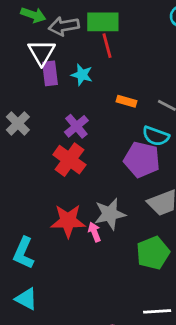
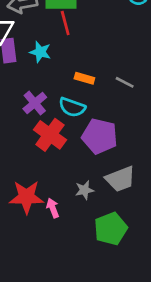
cyan semicircle: (156, 136) -> (72, 107), moved
red cross: (69, 160) -> (50, 135), moved
gray star: (110, 214) -> (84, 190), moved, size x0.6

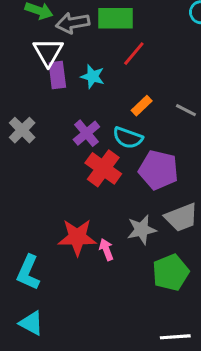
red line: (65, 23) -> (134, 54), moved, turned 55
orange rectangle: (84, 78) -> (142, 106), turned -60
gray star: (84, 190) -> (142, 230), size x1.4

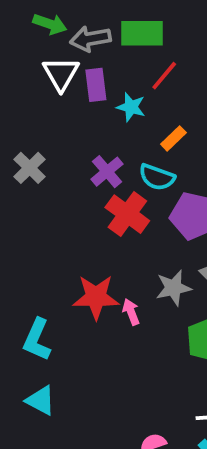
purple rectangle: (57, 75) -> (96, 85), moved
cyan star: (93, 77) -> (131, 107), moved

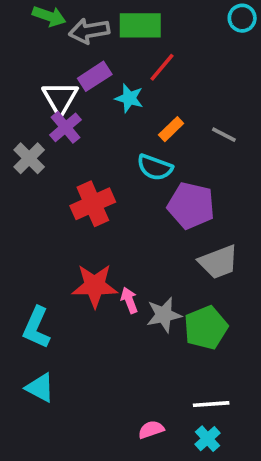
white triangle: (61, 74) -> (60, 98), moved
purple rectangle: (96, 85) -> (95, 76), turned 64
purple cross: (107, 172) -> (66, 127), moved
red cross: (127, 214) -> (93, 204), moved, turned 30
gray star: (173, 288) -> (164, 315), moved

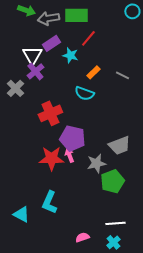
purple pentagon: (191, 206) -> (72, 138), moved
pink arrow: (129, 300) -> (69, 155), moved
gray star: (164, 315) -> (96, 163), moved
cyan L-shape: (36, 328) -> (49, 202), moved

